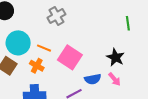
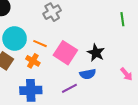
black star: (116, 57) -> (96, 53), moved
pink arrow: (114, 79) -> (126, 74), moved

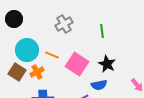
green line: (122, 19) -> (102, 31), moved
orange cross: (33, 61) -> (37, 72), moved, turned 32

